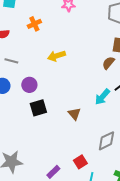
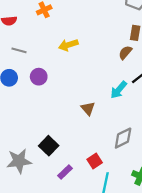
black square: (38, 108) -> (49, 146), moved, turned -30

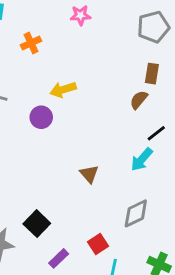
purple circle: (39, 77) -> (41, 117), moved
cyan arrow: (119, 90) -> (142, 159), moved

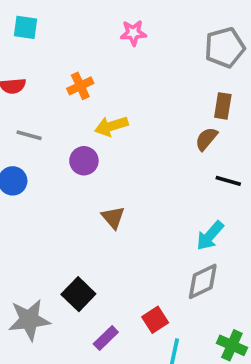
orange cross: (31, 43) -> (80, 86), moved
black line: (156, 133) -> (228, 181), turned 54
cyan arrow: (142, 159) -> (210, 236), moved
brown triangle: (89, 174) -> (113, 217), moved

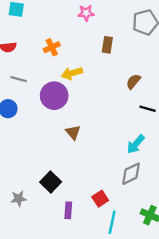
brown rectangle: (223, 106) -> (107, 45), moved
purple circle: (84, 161) -> (54, 96), size x1.5
gray star: (29, 320) -> (19, 199), size x0.6
purple rectangle: (106, 338) -> (68, 210), turned -42

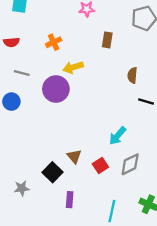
brown semicircle: (133, 81) -> (132, 75), turned -35
brown triangle: (73, 132) -> (74, 156), moved
cyan arrow: (136, 144) -> (118, 136), moved
red square: (100, 199) -> (100, 165), moved

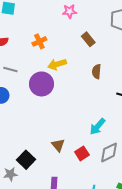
brown rectangle: (107, 40) -> (88, 39), turned -48
brown semicircle: (132, 75) -> (96, 72), moved
black square: (52, 172) -> (26, 160), moved

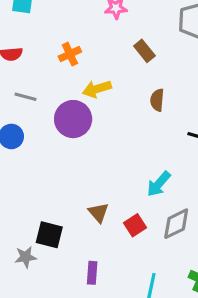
black square: (26, 160) -> (49, 235), turned -30

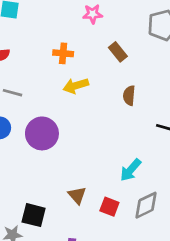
orange cross: (70, 54) -> (63, 53), moved, turned 30
purple circle: (73, 119) -> (42, 133), moved
red square: (135, 225) -> (109, 207), turned -36

